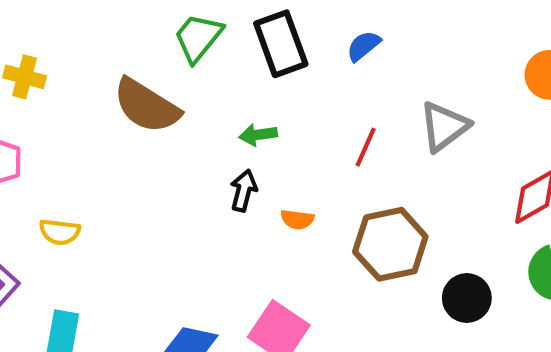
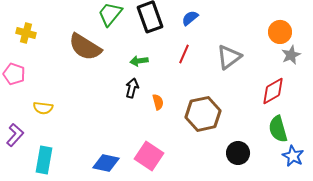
red line: (366, 147) -> (184, 54), moved
orange semicircle: (297, 219) -> (158, 102), turned -112
black circle: (467, 298) -> (238, 153), moved

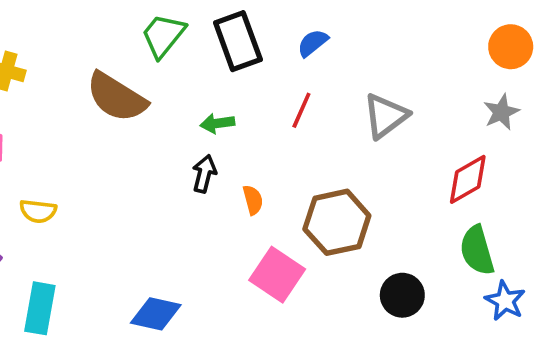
orange circle: (280, 32) -> (511, 47), moved
pink square: (149, 156) -> (277, 275), moved

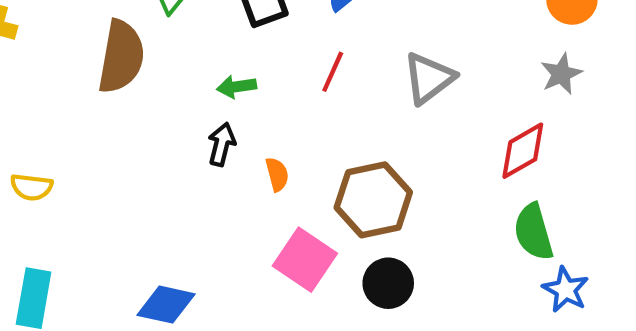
brown semicircle: (116, 97) -> (121, 57), turned -112
black circle: (402, 295) -> (388, 283), moved

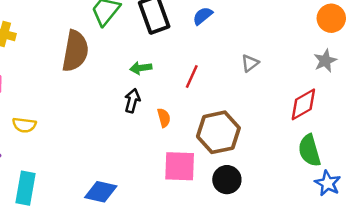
red line: (333, 72) -> (192, 76), moved
gray triangle: (429, 78) -> (250, 63), size x0.6
pink square: (305, 260) -> (180, 166), turned -32

